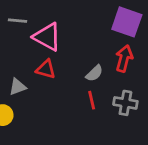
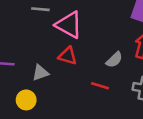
red line: (92, 100) -> (100, 86), moved, turned -60

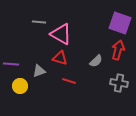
red line: (100, 86) -> (69, 81), moved
yellow circle: (26, 100) -> (20, 86), moved

